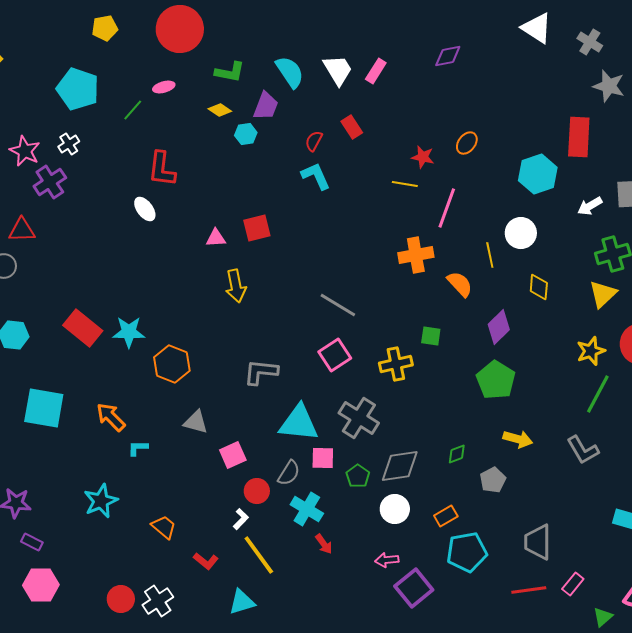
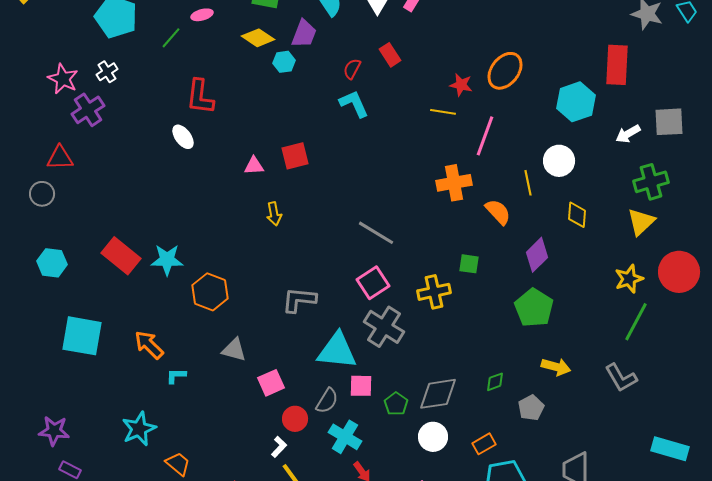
yellow diamond: (220, 110) -> (258, 38), size x1.4
orange ellipse: (467, 143) -> (505, 71), size x1.6
yellow arrow: (236, 286) -> (274, 214), size x0.7
gray cross: (359, 418) -> (384, 327), moved
orange trapezoid: (164, 527) -> (178, 464), moved

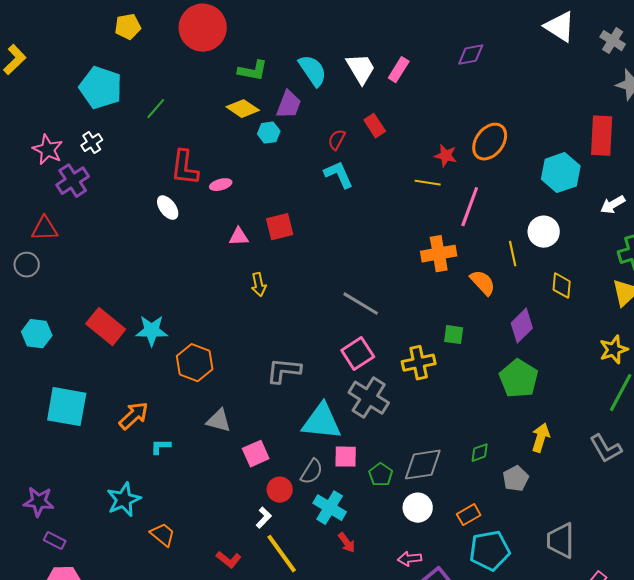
pink ellipse: (202, 15) -> (221, 185), moved
orange arrow: (149, 345) -> (134, 416), turned 92
yellow arrow: (556, 367) -> (541, 438), turned -88

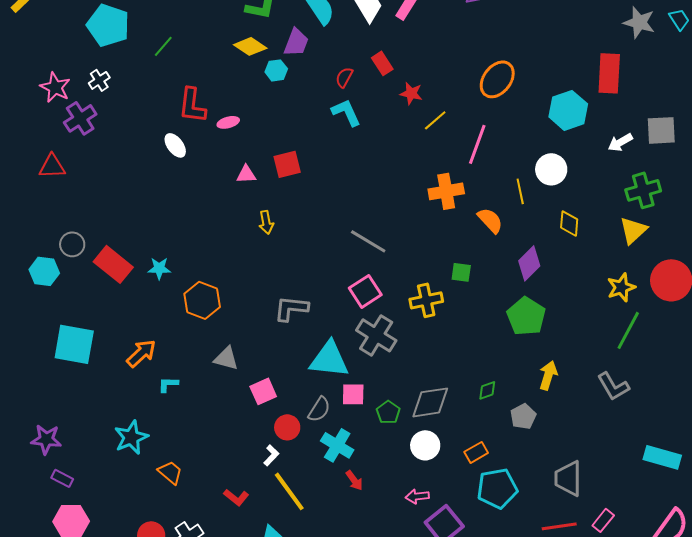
red star: (446, 156) -> (411, 93), moved
yellow line: (428, 183) -> (435, 120), turned -50
gray circle: (27, 265) -> (72, 244), moved
cyan star: (152, 331) -> (159, 268), size x0.7

